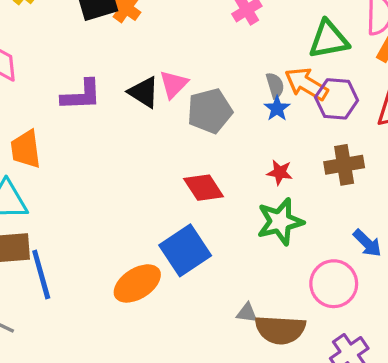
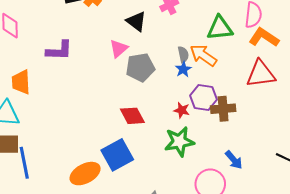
black triangle: (144, 92) -> (136, 21), moved
purple hexagon: (337, 99) -> (204, 97), moved

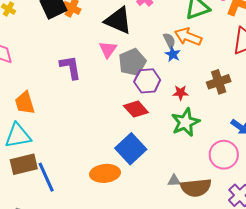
black triangle: (136, 21) -> (118, 20), size x1.4
purple L-shape: (59, 51) -> (70, 67), moved, turned -88
purple hexagon: (204, 97) -> (147, 81), moved
orange ellipse: (85, 174) -> (105, 173), turned 36

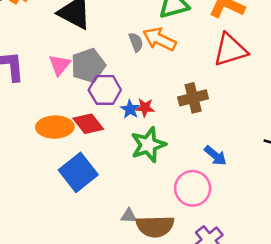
pink triangle: (108, 50) -> (60, 65), moved
blue star: (173, 54) -> (130, 109), moved
orange ellipse: (105, 173) -> (55, 127), moved

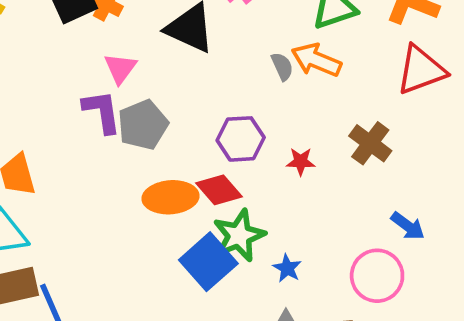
pink triangle: (60, 65) -> (120, 68), moved
gray pentagon: (88, 66) -> (143, 125), moved
brown cross: (193, 98) -> (370, 143), turned -36
blue star: (130, 109) -> (287, 268), moved
green star: (148, 145) -> (239, 236), moved

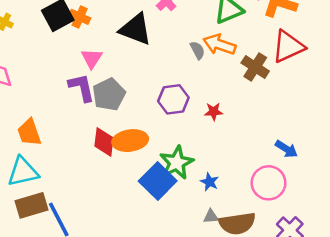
brown cross: (370, 143) -> (255, 67), moved
red diamond: (219, 190) -> (104, 142), moved, turned 52

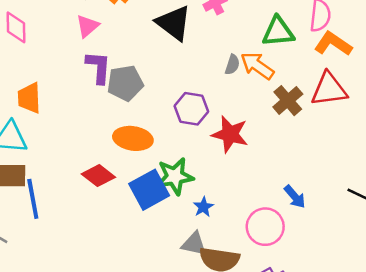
gray semicircle: (197, 50) -> (232, 65), turned 30
pink triangle: (92, 58) -> (87, 26), moved
red star: (214, 112) -> (230, 134), size x1.8
red diamond: (104, 142) -> (98, 176), moved, turned -76
gray triangle: (211, 216) -> (194, 244), size x1.5

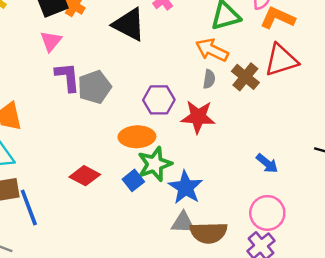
gray semicircle: (232, 65) -> (209, 79), moved
orange ellipse: (133, 138) -> (137, 137), moved
blue square: (149, 190) -> (133, 180), size x0.6
blue star: (203, 207) -> (186, 187), size x1.8
pink circle: (265, 227) -> (267, 213), moved

